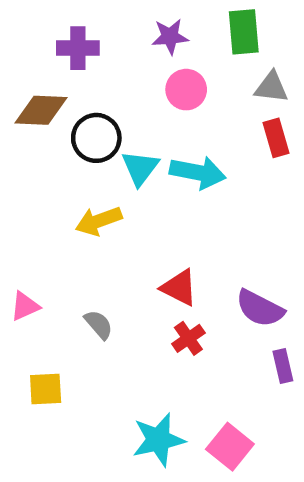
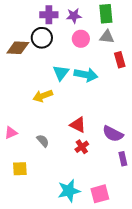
purple cross: (78, 48) -> (49, 15), moved
gray triangle: (271, 87) -> (107, 37), moved
black circle: (96, 138) -> (42, 38), moved
pink square: (230, 447) -> (100, 194), turned 36

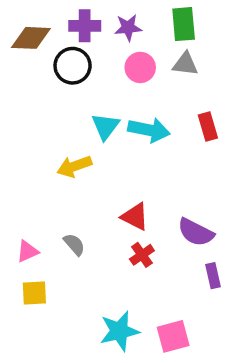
brown diamond: (18, 48) -> (31, 38), moved
red rectangle: (120, 60) -> (208, 126), moved
pink triangle: (11, 133) -> (27, 251), moved

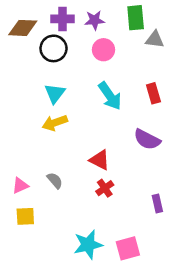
gray triangle: (185, 64) -> (155, 39), moved
cyan triangle: (106, 126) -> (55, 93), moved
cyan arrow: (149, 130) -> (110, 96), turned 44
purple semicircle: (196, 232) -> (147, 139), moved

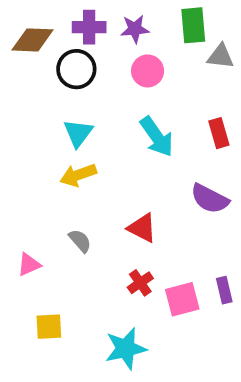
gray semicircle: (55, 180) -> (80, 241), moved
red cross: (105, 188) -> (140, 283), moved
yellow square: (25, 216) -> (49, 327), moved
pink square: (128, 248) -> (182, 299), moved

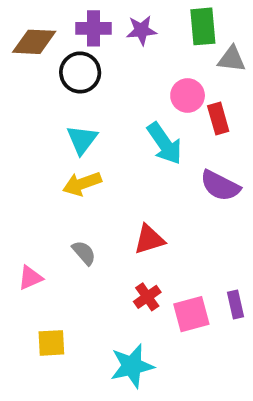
pink circle: (148, 71) -> (188, 96), moved
red rectangle: (219, 133) -> (218, 119), moved
purple semicircle: (210, 199) -> (220, 186), moved
red triangle: (142, 228) -> (149, 239), turned -44

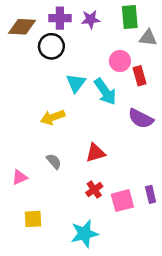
cyan triangle: (82, 140) -> (76, 83), moved

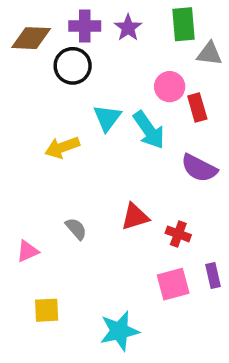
purple star: (91, 19) -> (128, 28), turned -30
yellow arrow: (53, 117) -> (62, 147), moved
red cross: (94, 190) -> (178, 234), moved, turned -35

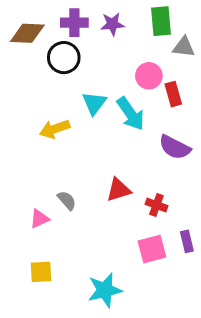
purple star: (128, 28) -> (112, 24), turned 30
pink triangle: (28, 251) -> (39, 219), moved

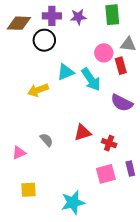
gray triangle: (184, 47) -> (128, 44), moved
cyan triangle: (94, 103) -> (66, 72), turned 30
pink triangle: (39, 219) -> (19, 153), moved

